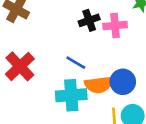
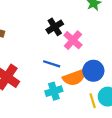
pink cross: (115, 26) -> (73, 40), moved, turned -30
cyan cross: (71, 95) -> (54, 91), size x0.7

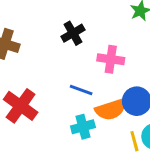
black cross: (55, 27) -> (73, 33), moved
pink cross: (73, 40) -> (111, 59), turned -36

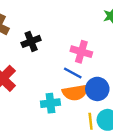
black cross: (73, 33) -> (31, 41), moved
blue line: (81, 90) -> (73, 73), moved

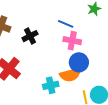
blue line: (73, 73) -> (66, 24), moved
blue circle: (97, 89) -> (79, 62), moved

